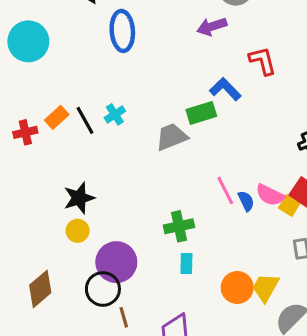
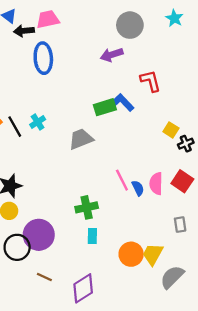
green rectangle: (201, 113) -> (105, 107), moved
pink semicircle: (270, 195) -> (156, 184), turned 65
yellow square: (289, 205) -> (171, 130), moved
black circle: (103, 289) -> (17, 247), moved
brown line: (124, 317) -> (44, 277), turned -49

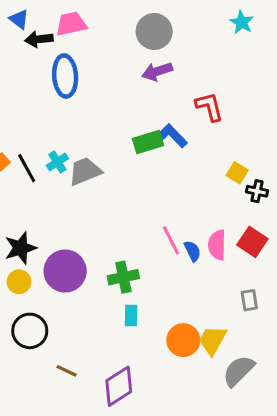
gray circle: (130, 25) -> (154, 31), moved
gray trapezoid: (81, 139) -> (85, 171), moved
black cross: (186, 144) -> (257, 191), turned 35
purple circle: (39, 235) -> (65, 271), moved

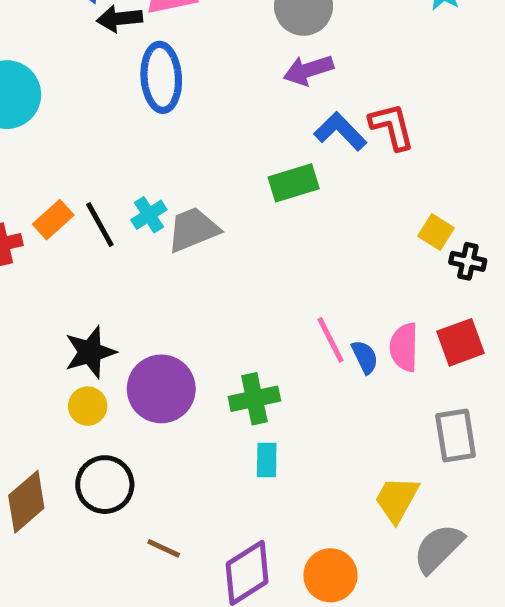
blue L-shape: (171, 136) -> (340, 131), moved
red square: (252, 242) -> (460, 342), turned 36
gray rectangle: (249, 300) -> (456, 436), size x1.5
orange circle: (183, 340) -> (330, 575), moved

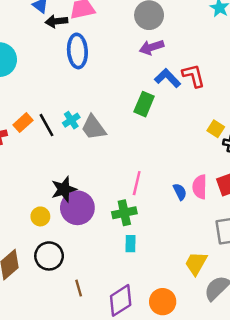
green rectangle: (294, 183) -> (144, 104), turned -50
gray trapezoid: (193, 229) -> (93, 128), turned -104
pink line: (330, 340) -> (137, 183), moved, turned 40
black star: (90, 352) -> (64, 189), moved
brown line: (164, 548) -> (79, 288), turned 49

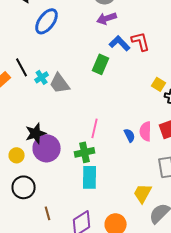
blue ellipse: (77, 51) -> (47, 21), turned 40
black line: (47, 125) -> (22, 67), moved
cyan rectangle: (131, 244) -> (90, 177), size x1.6

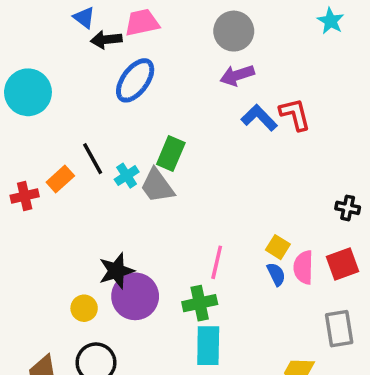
green rectangle: (101, 64) -> (171, 153), moved
yellow square: (159, 84) -> (278, 247), moved

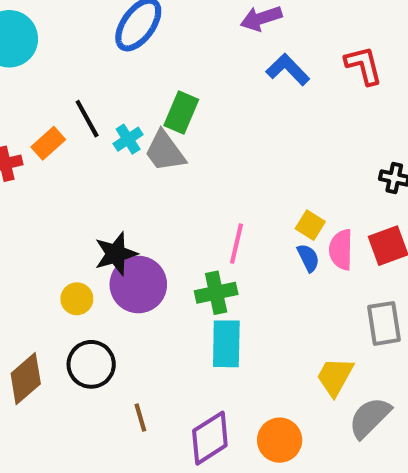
red L-shape: (295, 114) -> (364, 65), moved

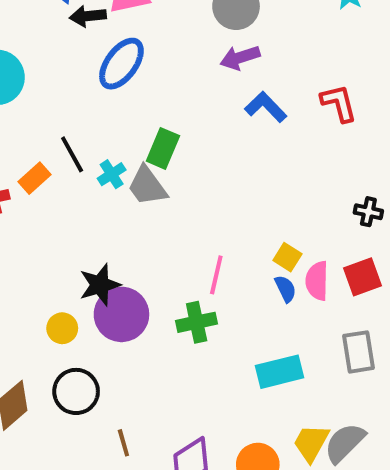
cyan rectangle: (226, 344) -> (280, 372), moved, turned 75
yellow trapezoid: (335, 377) -> (311, 443), moved

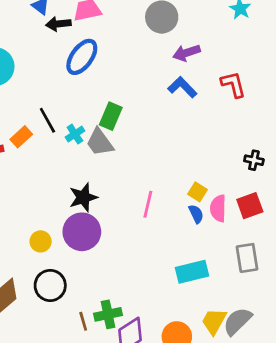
purple arrow: (240, 58) -> (186, 53), moved
black star: (100, 285) -> (83, 197), moved
green cross: (197, 322) -> (108, 314), moved

